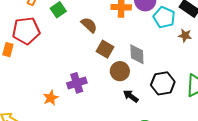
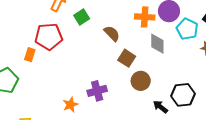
gray diamond: (137, 54) -> (157, 44), moved
black arrow: (131, 96) -> (160, 107), moved

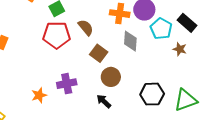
red pentagon: (49, 36) -> (57, 35), moved
black arrow: (160, 107) -> (104, 101), moved

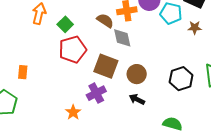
brown semicircle: (86, 27) -> (105, 21), moved
gray diamond: (130, 41) -> (122, 38), moved
brown square: (99, 53) -> (106, 66), moved, size x1.4

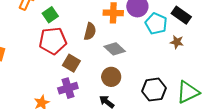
brown semicircle: (105, 21) -> (90, 31), moved, turned 60
gray diamond: (122, 38) -> (115, 49), moved, turned -45
brown square: (106, 66) -> (71, 63), moved, size x0.7

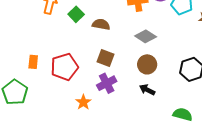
brown semicircle: (90, 31) -> (101, 24), moved, turned -84
red pentagon: (53, 41) -> (64, 67), moved

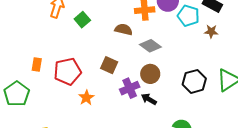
brown semicircle: (101, 24) -> (124, 29), moved
purple cross: (107, 83) -> (130, 88), moved
orange star: (83, 102) -> (86, 98), moved

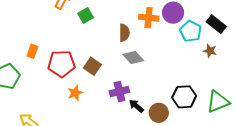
brown semicircle: (124, 29) -> (124, 33), turned 66
gray diamond: (150, 46) -> (133, 58), moved
brown square: (109, 65) -> (92, 66), moved
brown circle: (150, 74) -> (159, 113), moved

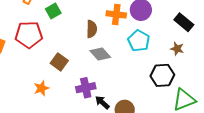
cyan pentagon: (191, 31) -> (139, 41), moved
red pentagon: (62, 64) -> (29, 35), moved
black hexagon: (184, 97) -> (162, 75), moved

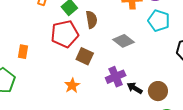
brown semicircle: (92, 29) -> (91, 20), moved
red pentagon: (29, 35) -> (65, 34), moved

